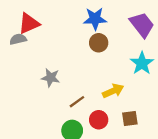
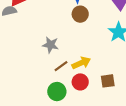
gray star: (51, 78) -> (51, 45), moved
yellow arrow: (113, 91) -> (81, 63), moved

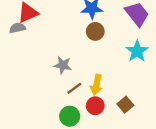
yellow arrow: (81, 63) -> (96, 85), turned 126
brown square: (108, 81) -> (125, 105), turned -32

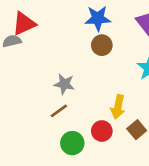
yellow arrow: (96, 85) -> (118, 107), moved
brown line: (74, 88) -> (59, 111), moved

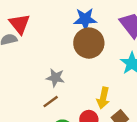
red triangle: (24, 24) -> (20, 24), turned -45
brown circle: (102, 45) -> (89, 43), size x1.6

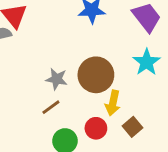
brown circle: (89, 43) -> (96, 75), moved

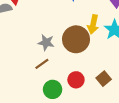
yellow arrow: (113, 103) -> (93, 24), moved

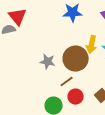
brown line: (42, 64) -> (67, 82), moved

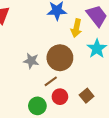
yellow arrow: (92, 45) -> (76, 28), moved

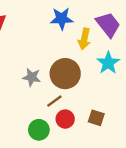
brown square: (87, 96) -> (96, 118), turned -32

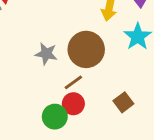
brown square: (96, 118) -> (123, 102), turned 35
red circle: (65, 119) -> (73, 104), moved

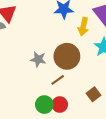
red circle: (73, 104) -> (60, 105), moved

